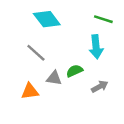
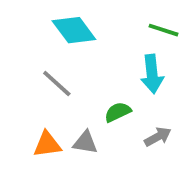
gray triangle: (54, 78) -> (85, 143), moved

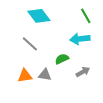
green line: (163, 30) -> (86, 16), turned 42
cyan arrow: (152, 74) -> (80, 39), turned 90

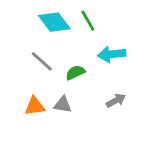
green line: (86, 16) -> (88, 21), moved
green semicircle: (62, 59) -> (75, 73), moved

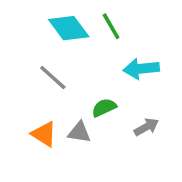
green semicircle: (75, 73) -> (104, 108), moved
orange triangle: (35, 106) -> (44, 134), turned 40

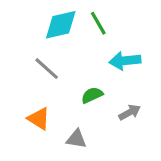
cyan diamond: (69, 28) -> (61, 25), turned -66
gray triangle: (79, 132) -> (76, 139), moved

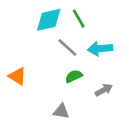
gray line: (47, 69) -> (67, 47), moved
orange triangle: (39, 119) -> (17, 76), moved

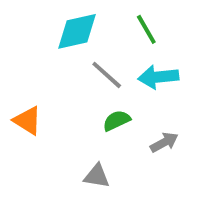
green line: (79, 19) -> (146, 29), moved

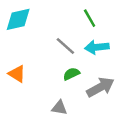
cyan diamond: (77, 31) -> (18, 19), moved
gray arrow: (164, 142) -> (100, 87), size x1.6

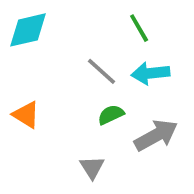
gray triangle: (59, 108) -> (92, 167), turned 49

